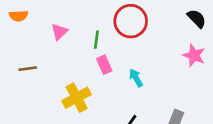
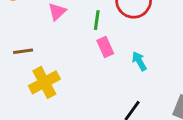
yellow cross: (77, 98) -> (44, 82), moved

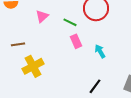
green line: (97, 20) -> (70, 22), turned -72

